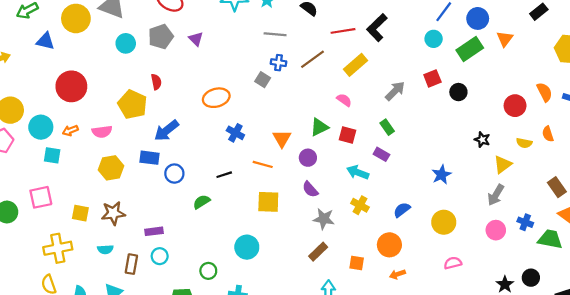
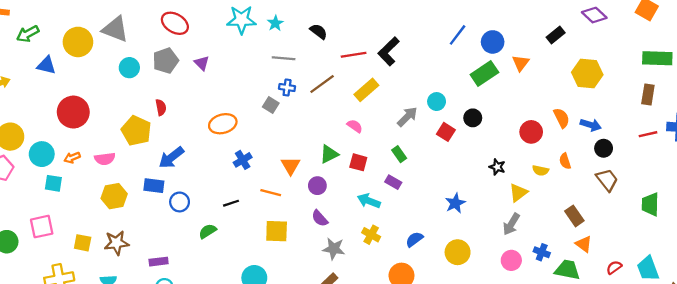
cyan circle: (434, 39) -> (437, 102), moved
red square: (432, 78) -> (446, 132), moved, turned -36
blue cross: (235, 133) -> (243, 160), turned 30

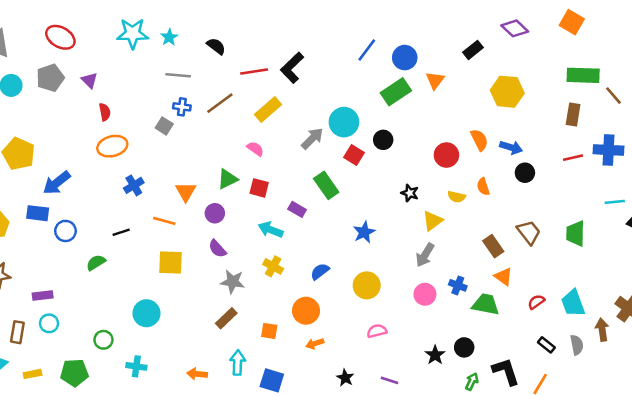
cyan circle: (437, 102) -> (344, 122), size x1.5
red semicircle: (161, 107) -> (105, 112), moved
green rectangle: (399, 154) -> (326, 185), moved, size x1.5
brown trapezoid: (607, 180) -> (529, 232), moved

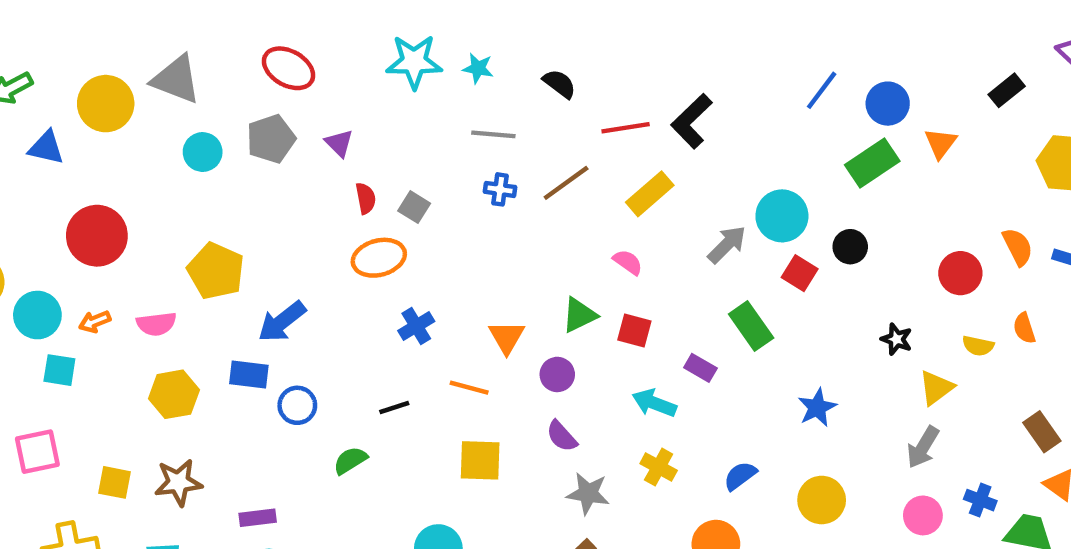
cyan star: (169, 37) -> (478, 68), turned -30
gray square: (164, 126) -> (414, 207), moved

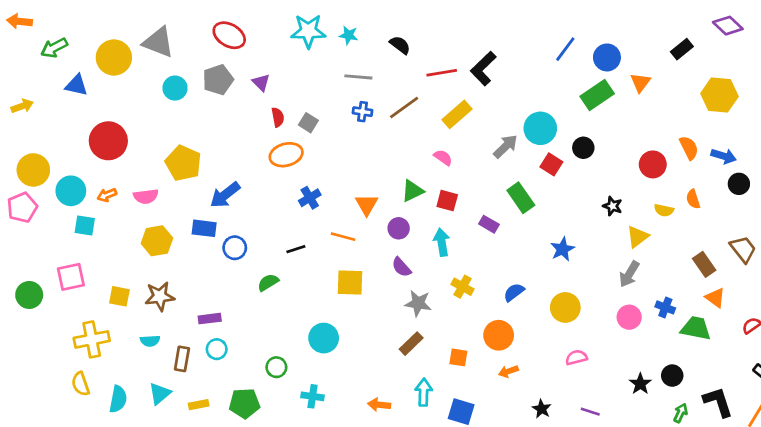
cyan arrow: (654, 403) -> (442, 242), moved, turned 60

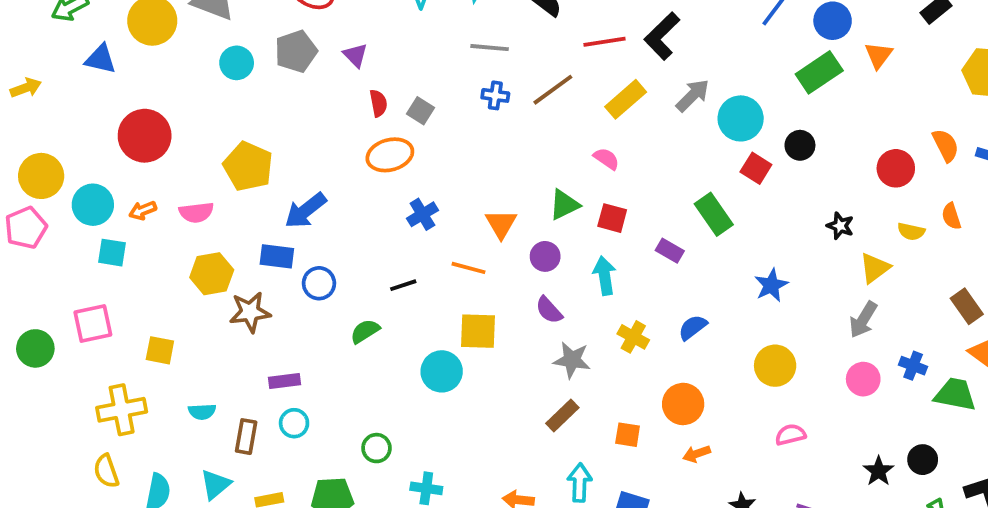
gray arrow: (506, 146) -> (693, 95), moved
blue semicircle: (514, 292) -> (693, 327), moved
brown star: (160, 296) -> (250, 312), moved
cyan circle: (324, 338) -> (442, 371), moved

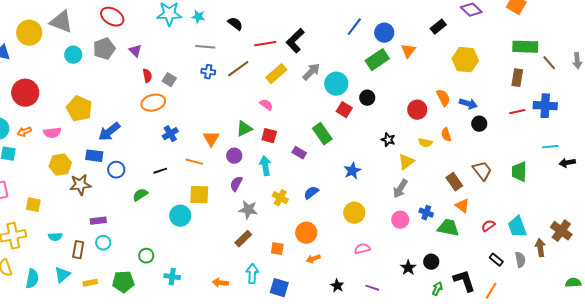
purple semicircle: (549, 310) -> (236, 184), turned 70

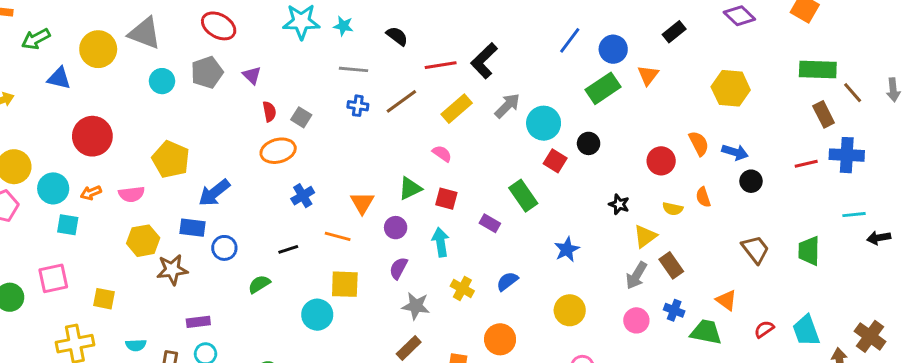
black rectangle: (438, 27) -> (674, 32), moved
brown rectangle: (517, 78) -> (824, 114), moved, turned -36
brown rectangle: (454, 182) -> (671, 265), moved

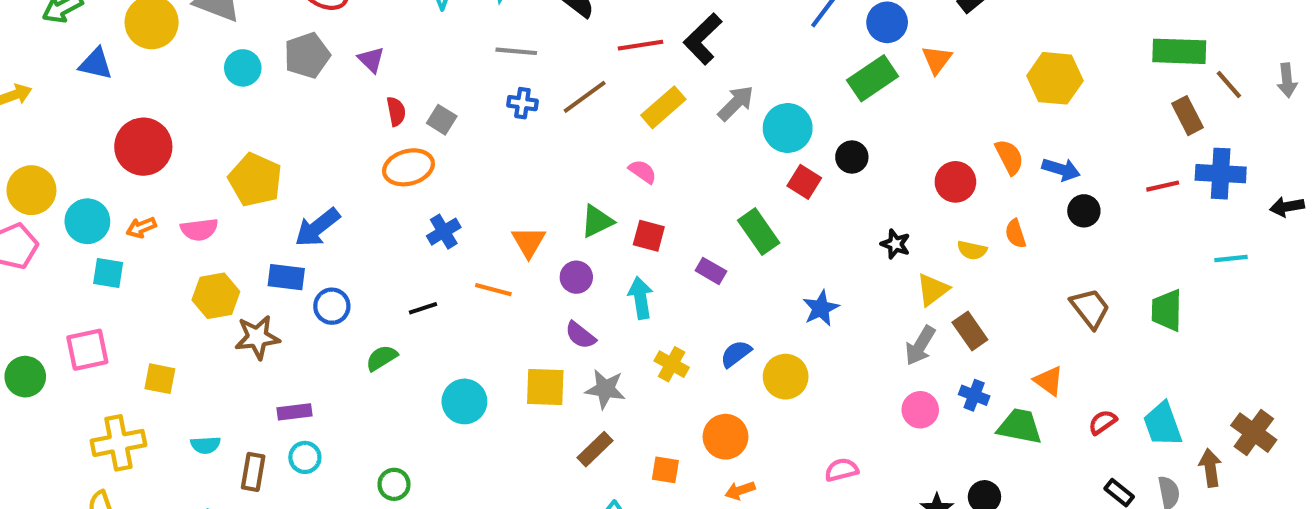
black arrow: (879, 238) -> (1287, 207), moved
purple semicircle: (398, 268) -> (580, 335), turned -80
yellow square: (345, 284) -> (545, 387), moved
yellow circle: (570, 310) -> (786, 377), moved

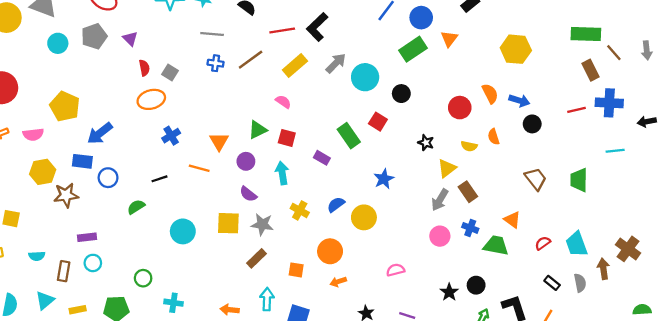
red square: (804, 182) -> (378, 122), moved

